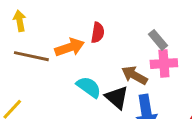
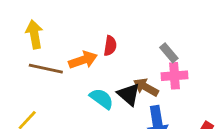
yellow arrow: (20, 21) -> (34, 34), size x1.4
black triangle: (117, 97) -> (129, 94), moved

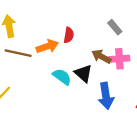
gray rectangle: (169, 53) -> (115, 27), moved
brown arrow: (146, 87) -> (101, 56), moved

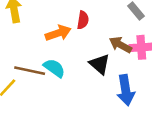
brown line: (18, 53) -> (30, 71), moved
cyan semicircle: (62, 77) -> (54, 68), moved

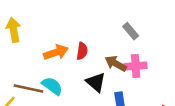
red semicircle: (83, 20) -> (82, 51), moved

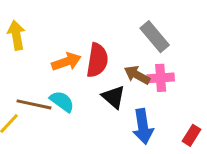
gray rectangle: (131, 31) -> (155, 37), size x1.5
red semicircle: (82, 51) -> (97, 60), size x1.6

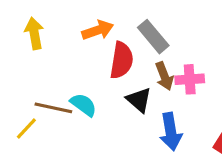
gray rectangle: (155, 37) -> (153, 37), moved
orange arrow: (66, 62) -> (98, 30), moved
brown arrow: (137, 75) -> (164, 76), turned -140

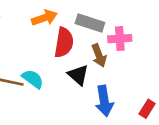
gray rectangle: (153, 37) -> (90, 23), turned -32
pink cross: (190, 79) -> (120, 39), moved

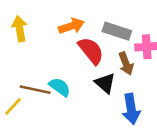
red semicircle: (64, 42) -> (91, 51), turned -48

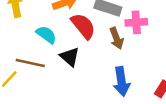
black triangle: (105, 83) -> (70, 57), moved
cyan semicircle: (60, 87) -> (46, 35), moved

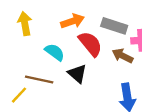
brown arrow: (117, 38) -> (123, 56), turned 138

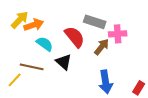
orange arrow: (73, 21) -> (34, 25), moved
yellow arrow: (25, 24) -> (20, 20), turned 54
brown arrow: (123, 56) -> (102, 47), turned 102

